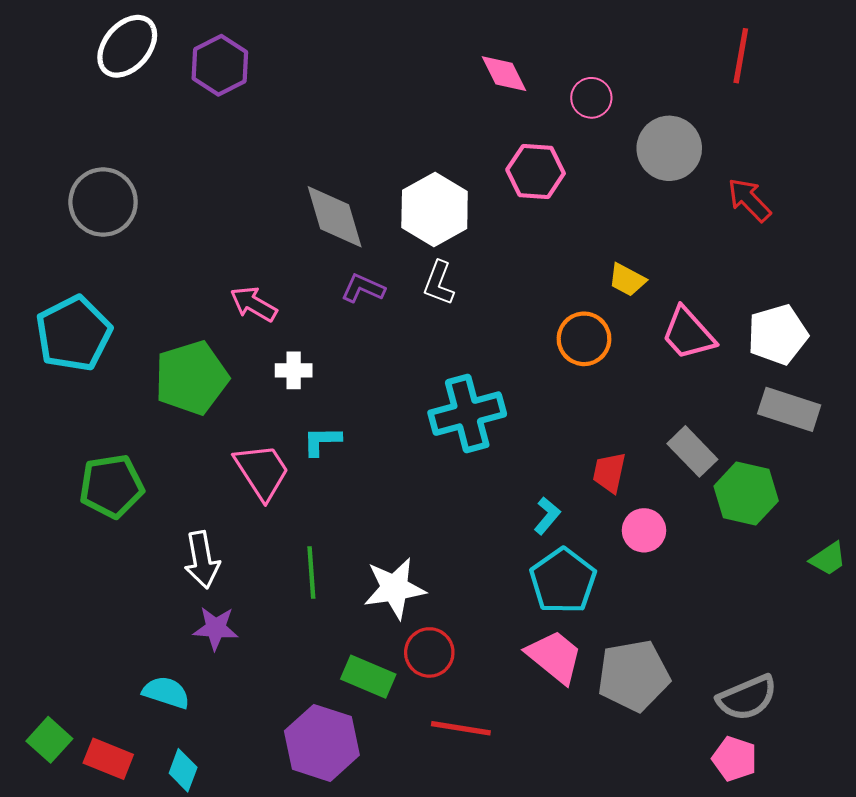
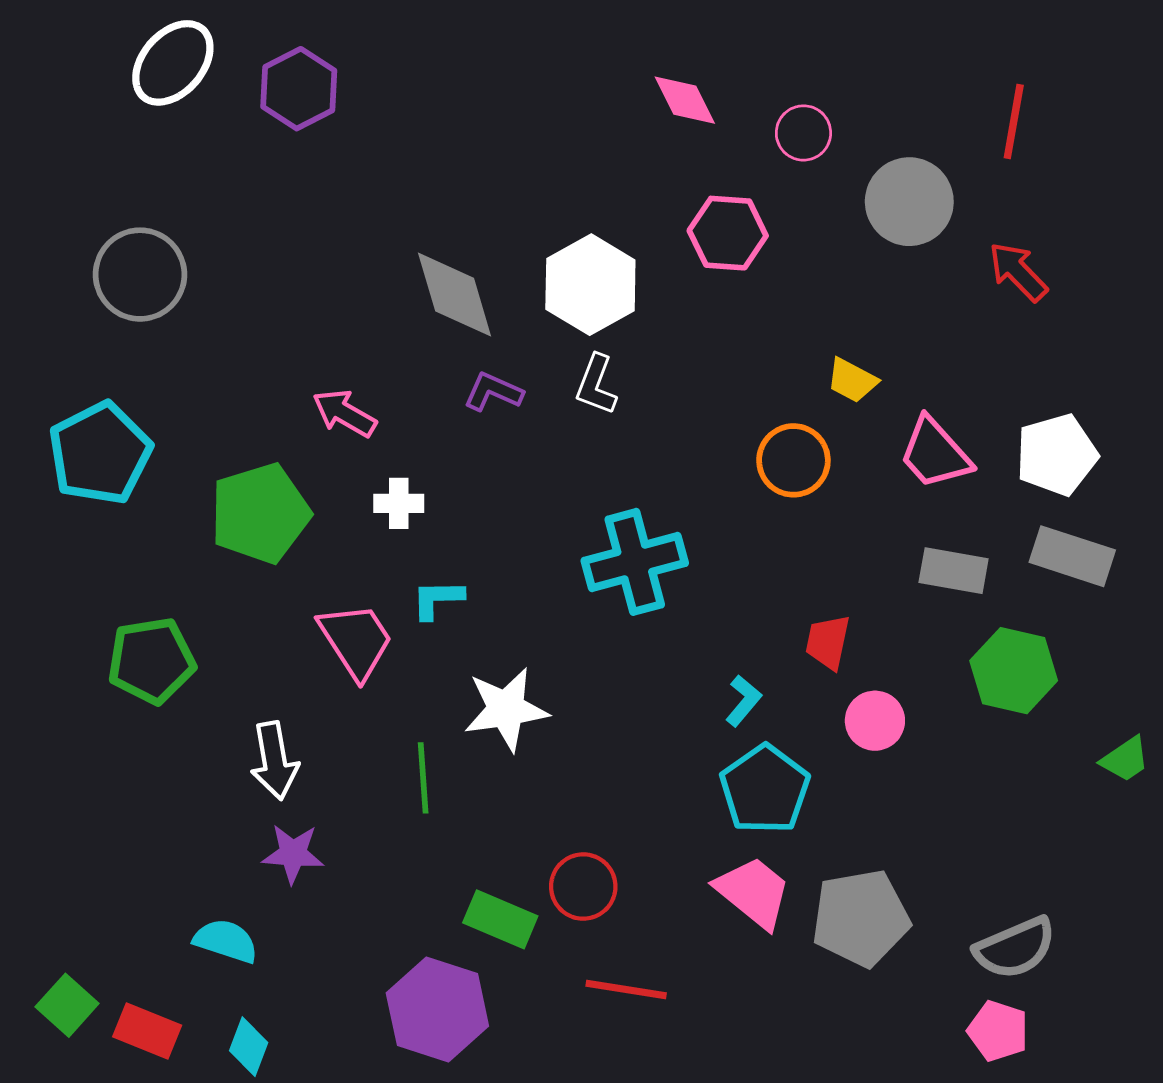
red line: (741, 56) -> (1014, 122), moved
gray rectangle: (692, 451) -> (954, 571), moved, turned -36
white star: (395, 588) -> (506, 709), moved

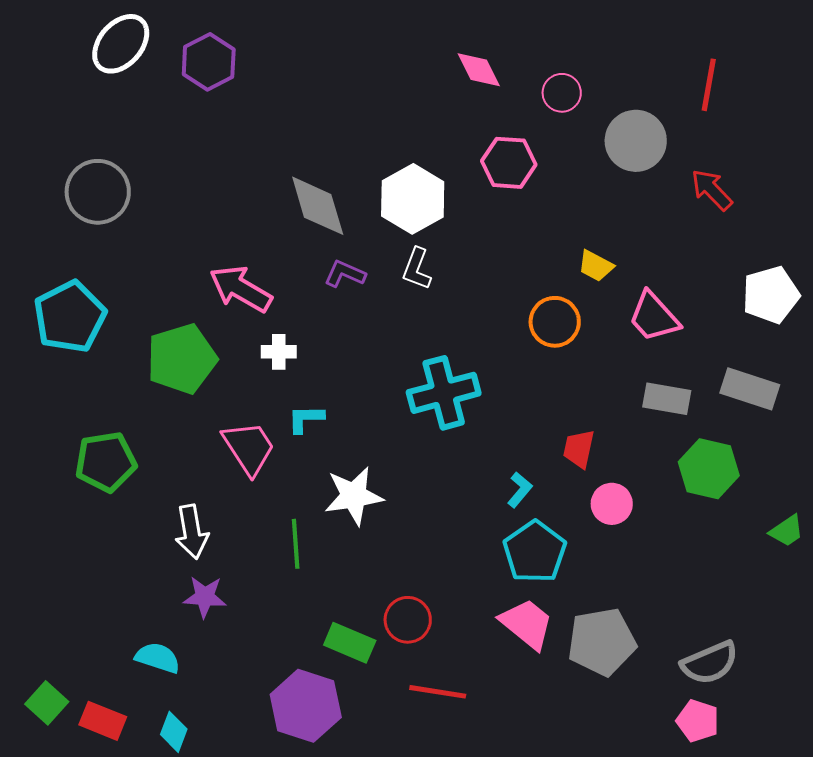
pink arrow: (344, 413) -> (241, 289), size x1.4
white pentagon: (1057, 455) -> (771, 295), moved

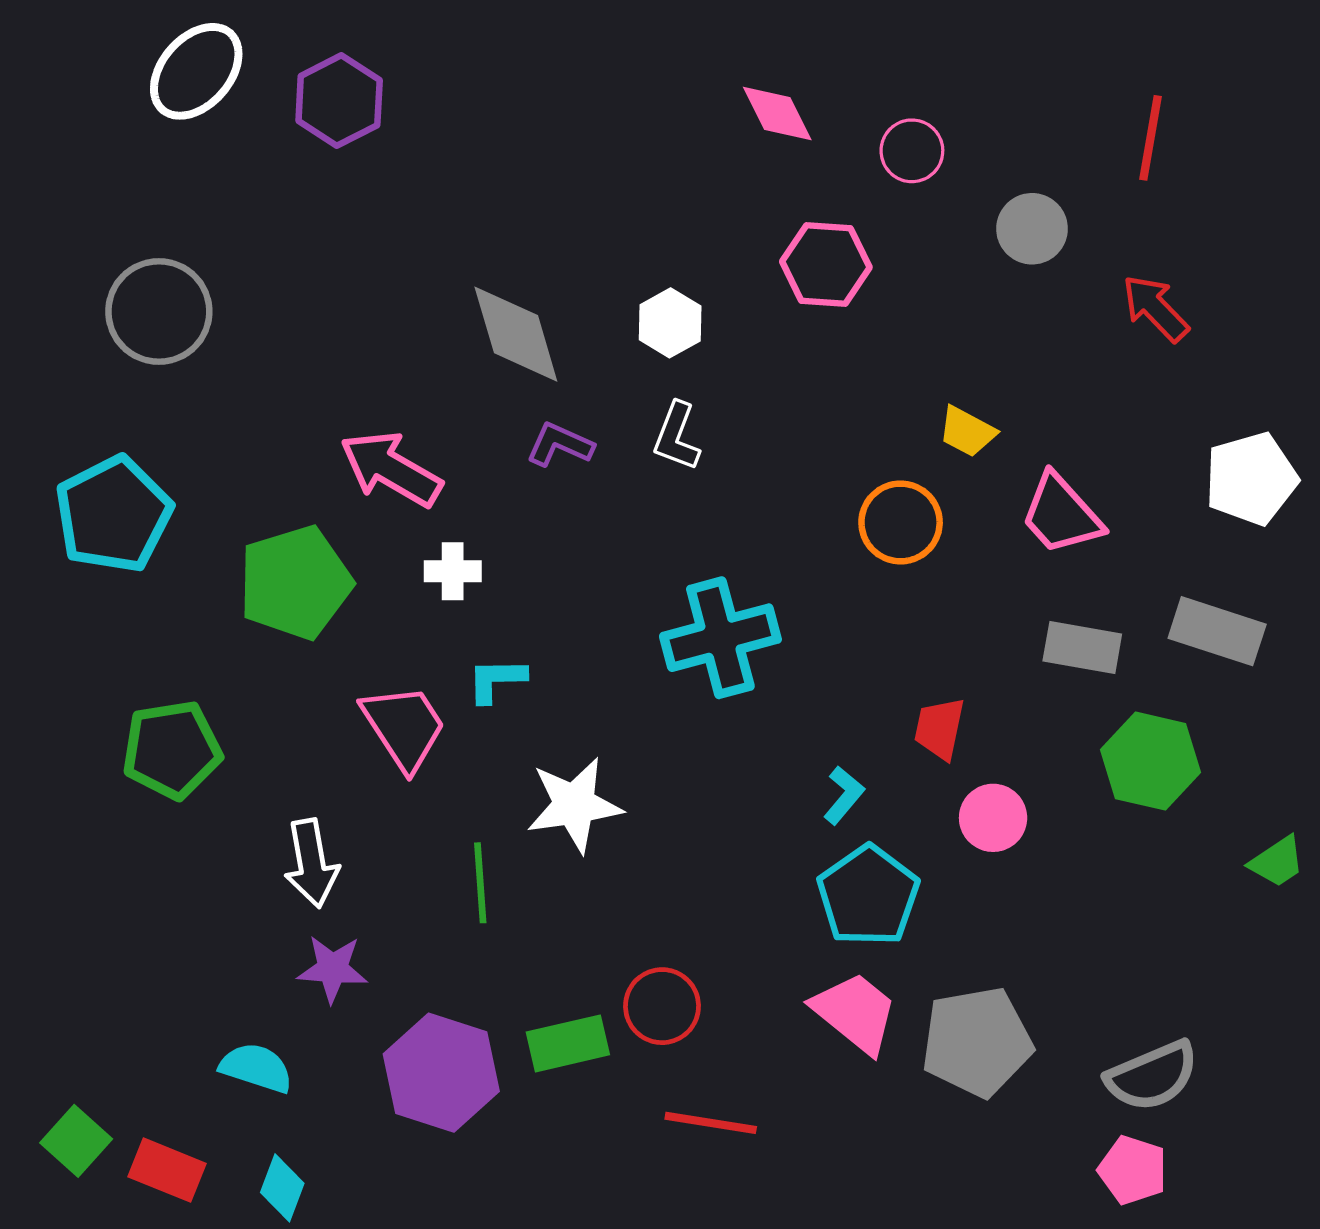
gray circle: (636, 141) -> (1032, 229), size x0.7
white hexagon: (413, 199) -> (670, 323), size x0.6
green rectangle: (350, 643) -> (568, 1043), turned -36
purple hexagon: (306, 706) -> (441, 1073), moved

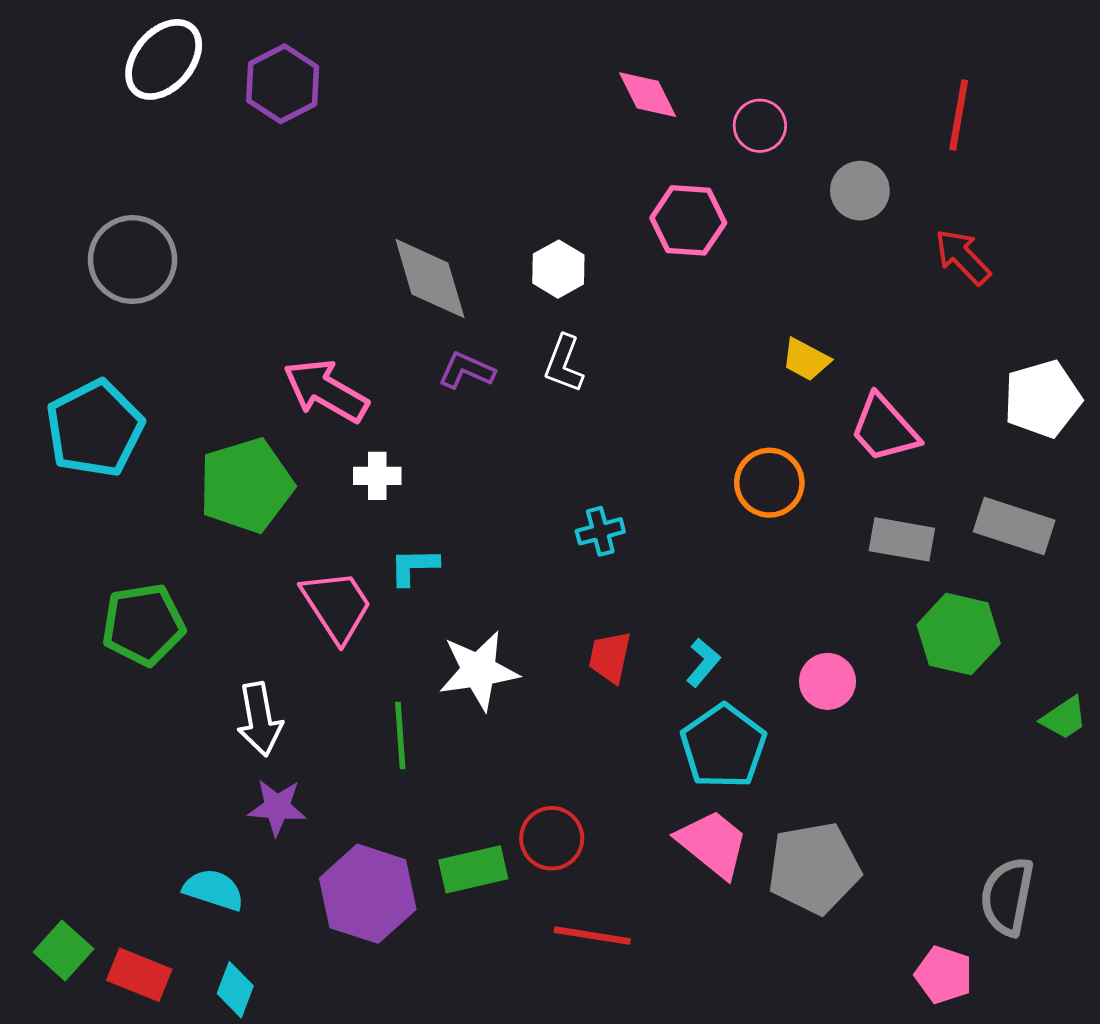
orange circle: (901, 522) -> (769, 483), moved
cyan cross: (720, 638) -> (600, 531), size x0.5
red trapezoid: (940, 729) -> (610, 657), moved
gray semicircle: (1152, 1076) -> (1007, 896), moved, turned 124

